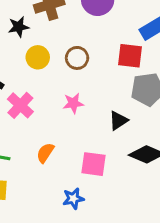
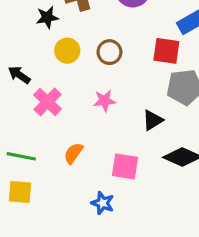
blue star: (73, 199) -> (103, 203), turned 30

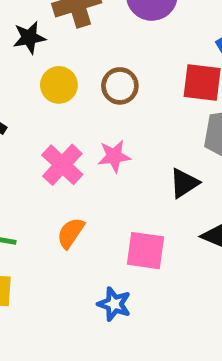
pink cross: (48, 102) -> (62, 165), moved

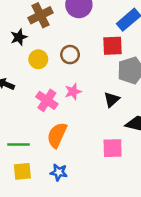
orange semicircle: (71, 233) -> (57, 135), size x1.5
pink square: (145, 251) -> (113, 148), moved
blue star: (114, 304) -> (59, 172), moved

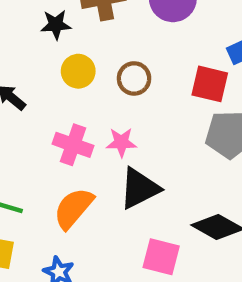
pink cross: (47, 100) -> (73, 145), turned -30
black triangle: (112, 100) -> (139, 188), moved, size x1.5

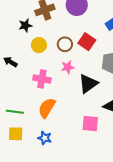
red square: (210, 84) -> (87, 42), moved, turned 30
pink star: (121, 142) -> (68, 67), moved
black triangle: (139, 188) -> (88, 84), moved

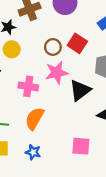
yellow circle: (39, 45) -> (12, 49), moved
pink star: (68, 67) -> (57, 73), size x1.5
pink square: (90, 124) -> (81, 146), moved

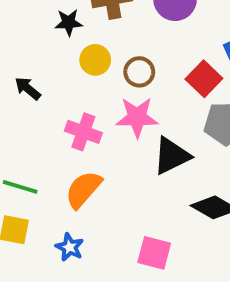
red square: (77, 43) -> (204, 79), moved
yellow circle: (12, 49) -> (95, 60), moved

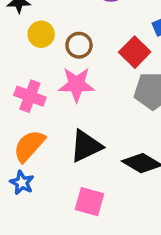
black triangle: (171, 156) -> (86, 146), moved
blue star: (70, 247) -> (22, 183), moved

